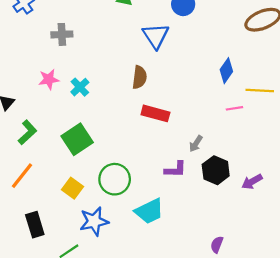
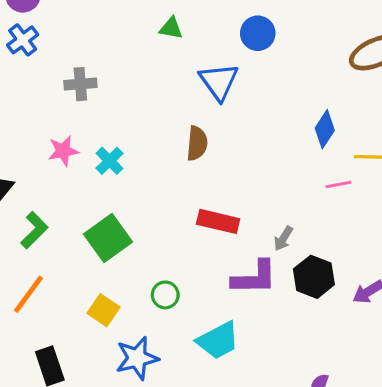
red rectangle: (155, 113) -> (218, 221), moved
purple L-shape: (175, 169) -> (254, 278), size x1.4
green circle: (115, 179) -> (165, 295), size x0.6

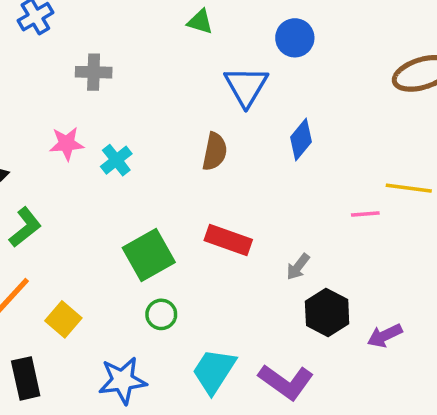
blue diamond: (325, 129) -> (301, 139), moved
green square: (108, 238) -> (149, 255), moved
purple L-shape: (254, 278) -> (286, 382), moved, turned 30
yellow square: (103, 310) -> (63, 319), moved
cyan trapezoid: (218, 340) -> (214, 371), turned 144

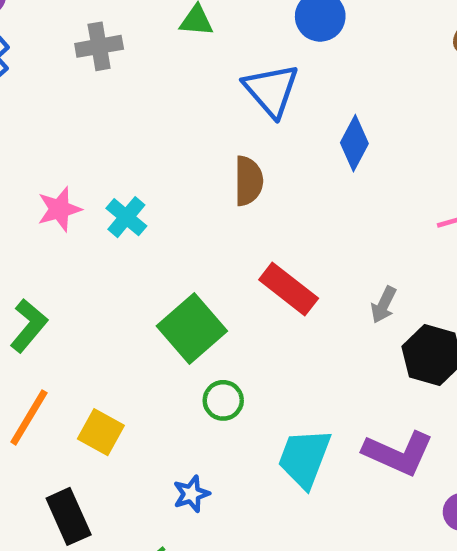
gray cross: (94, 72) -> (99, 46), moved
red rectangle: (228, 240) -> (289, 289), turned 30
blue star: (123, 380) -> (191, 494), size x0.6

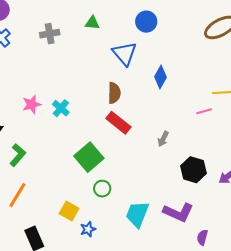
red rectangle: (289, 289) -> (118, 123), moved
gray arrow: (384, 305) -> (163, 139), moved
yellow square: (101, 432) -> (69, 211), moved

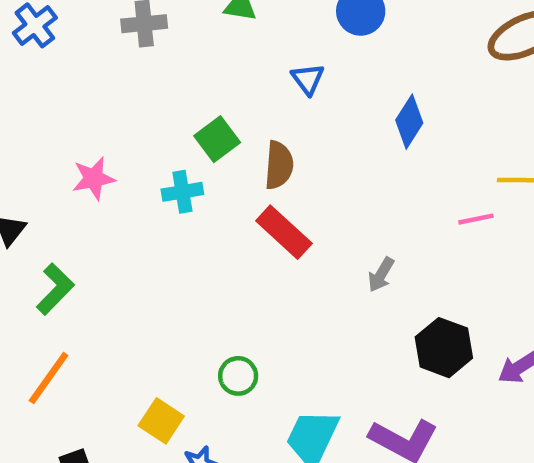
blue triangle: (125, 53) -> (308, 79), size x0.6
blue diamond: (161, 77) -> (409, 122), moved
cyan cross: (61, 108) -> (182, 192), moved, turned 36
green square: (89, 157) -> (217, 139), moved, size x0.7

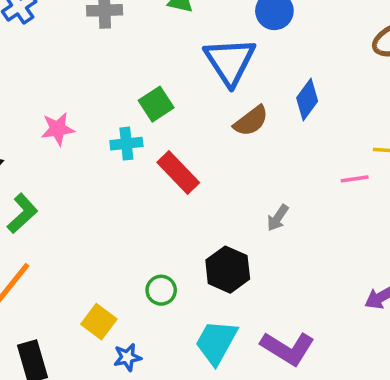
blue triangle: (308, 79) -> (230, 61), size x2.0
brown semicircle: (279, 165) -> (251, 121), moved, turned 45
red rectangle: (284, 232) -> (178, 173), moved
black hexagon: (444, 348) -> (228, 270), moved

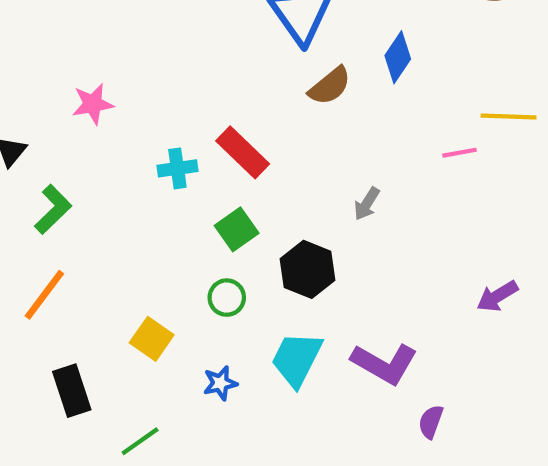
green square: (156, 104) -> (237, 229), moved
cyan cross: (126, 144) -> (177, 168), moved
blue star: (127, 357) -> (220, 383), moved

